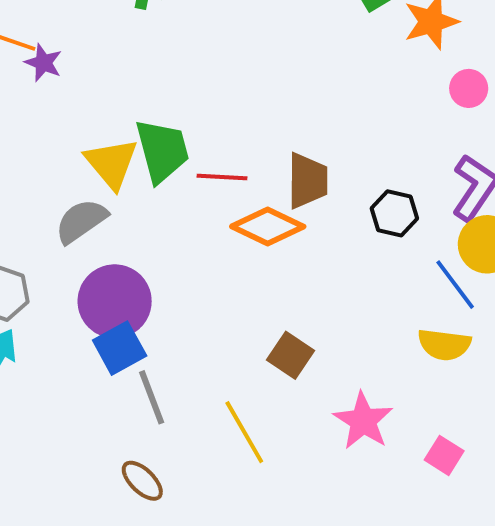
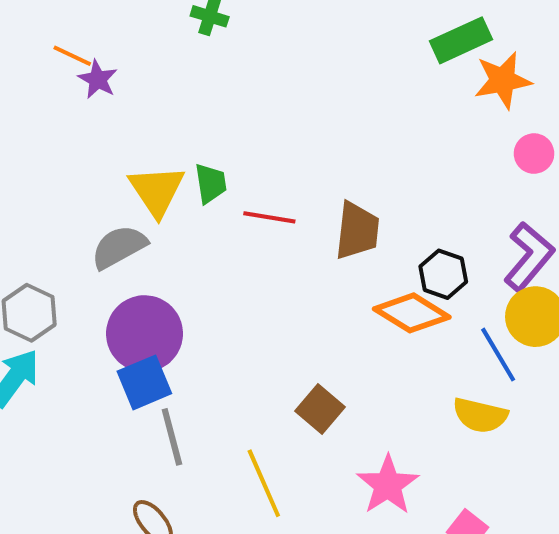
green trapezoid: (162, 151) -> (211, 183), size x0.6
orange diamond: (268, 226) -> (412, 313), moved

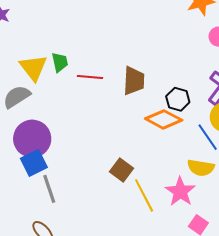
yellow line: (264, 483) -> (144, 195), moved
pink star: (388, 485) -> (180, 192), moved

